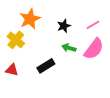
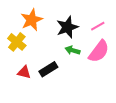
black star: (64, 26) -> (67, 27), size x1.5
red triangle: (12, 70) -> (24, 72), moved

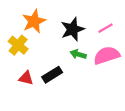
pink semicircle: (99, 51) -> (107, 55), turned -145

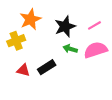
yellow cross: (18, 45) -> (16, 41), turned 30

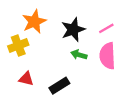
pink semicircle: (96, 50) -> (107, 56), turned -75
black rectangle: (47, 67) -> (59, 86), moved

